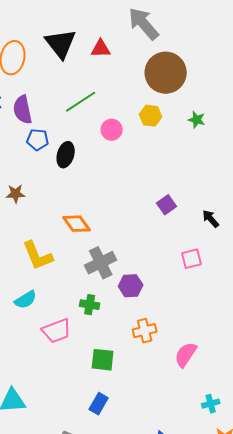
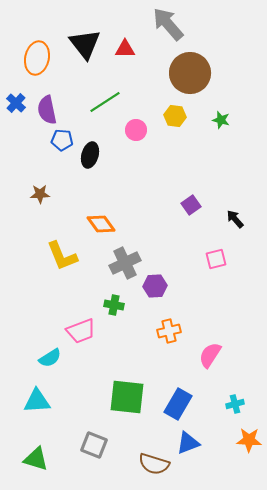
cyan semicircle: (26, 300) -> (50, 358), moved
green square: (103, 360) -> (127, 397), moved, size x1.5
blue rectangle: (99, 404) -> (178, 404), moved, size x1.4

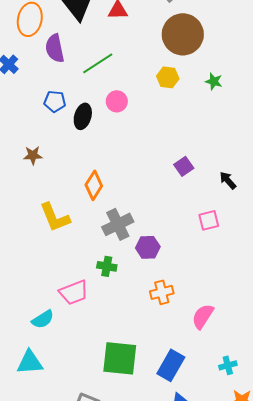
purple semicircle: (47, 110) -> (55, 48), moved
pink circle: (136, 130) -> (117, 101), moved
orange diamond: (101, 224) -> (94, 185), turned 68

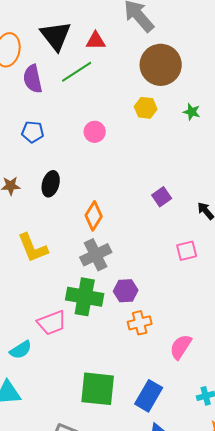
green line: (98, 63) -> (77, 72), moved
black ellipse: (83, 116) -> (51, 184), moved
orange diamond: (94, 185) -> (94, 216), moved
purple hexagon: (148, 247) -> (126, 291), moved
green cross: (107, 266) -> (85, 297), size x1.8

